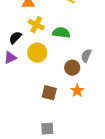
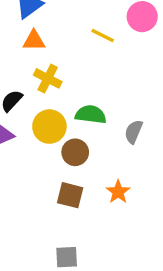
green semicircle: (61, 33) -> (91, 115), moved
brown circle: (72, 68) -> (75, 152), moved

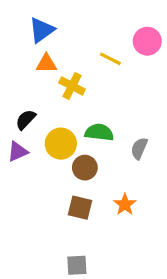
yellow cross: (48, 78) -> (72, 86), moved

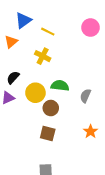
yellow line: (110, 59) -> (48, 32), moved
orange triangle: (46, 64) -> (11, 42), moved, turned -40
orange star: (125, 204) -> (91, 131), moved

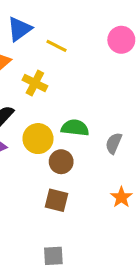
yellow cross: (43, 56) -> (35, 83), moved

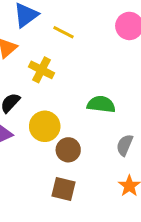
green semicircle: (75, 128) -> (101, 104), moved
gray semicircle: (114, 143) -> (125, 145), moved

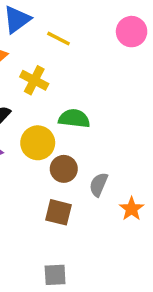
green semicircle: (101, 104) -> (74, 118), moved
gray semicircle: (125, 145) -> (99, 185), moved

